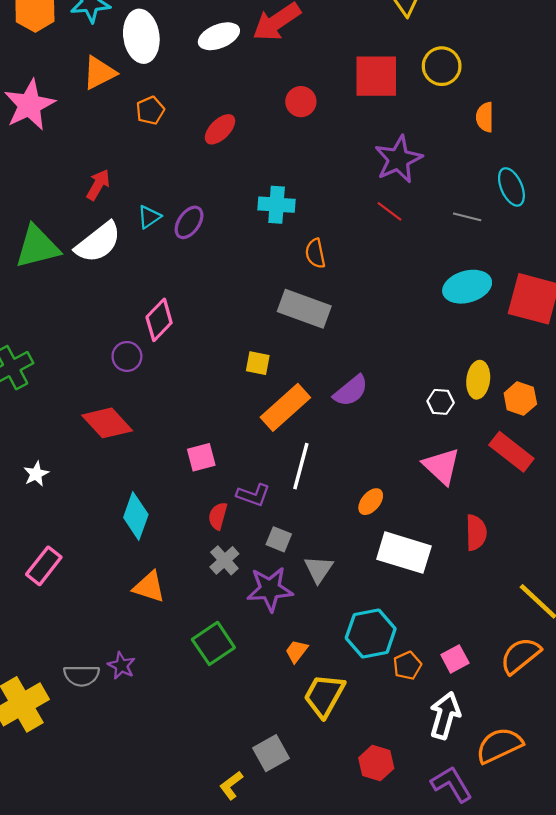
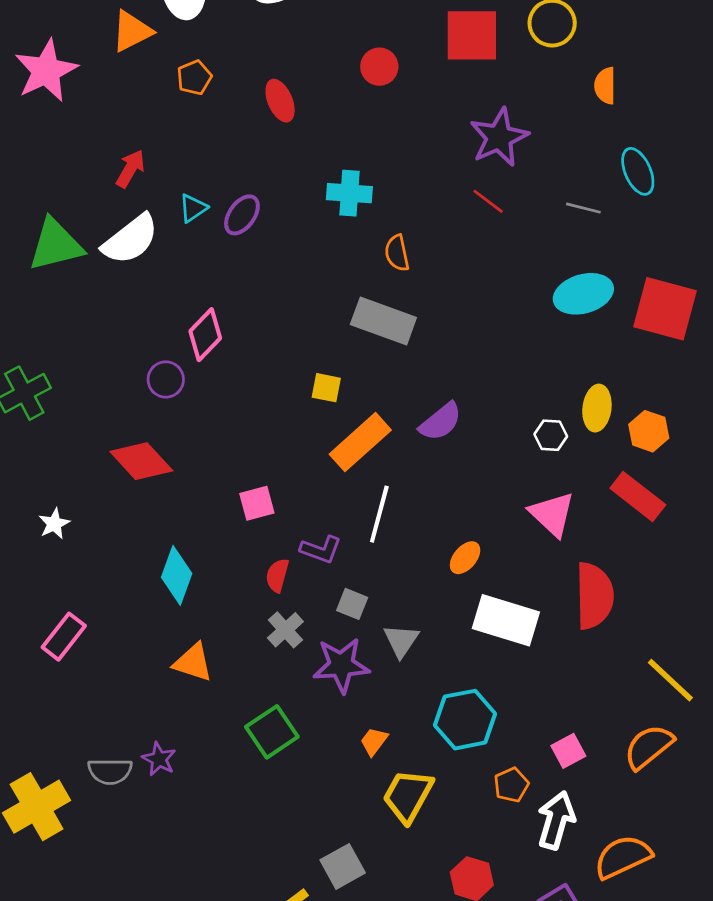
red ellipse: (220, 129) -> (280, 101), turned -68
red semicircle: (476, 533) -> (594, 596), size x1.5
orange pentagon: (407, 666) -> (511, 785), moved

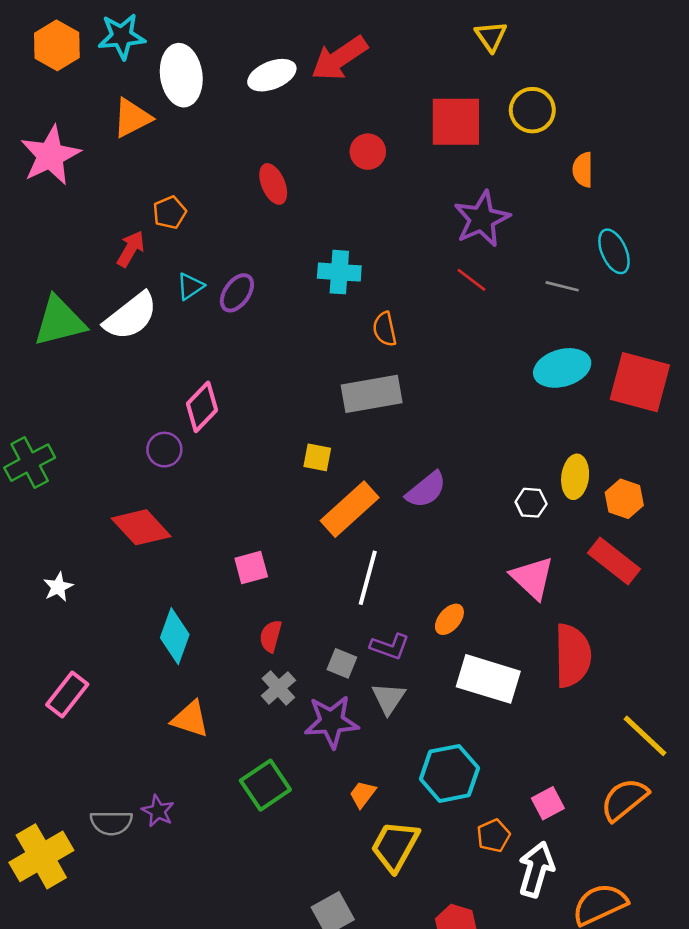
orange pentagon: (194, 78) -> (170, 212), moved
gray rectangle: (383, 321) -> (372, 394), turned -30
purple L-shape: (321, 550) -> (390, 647), moved

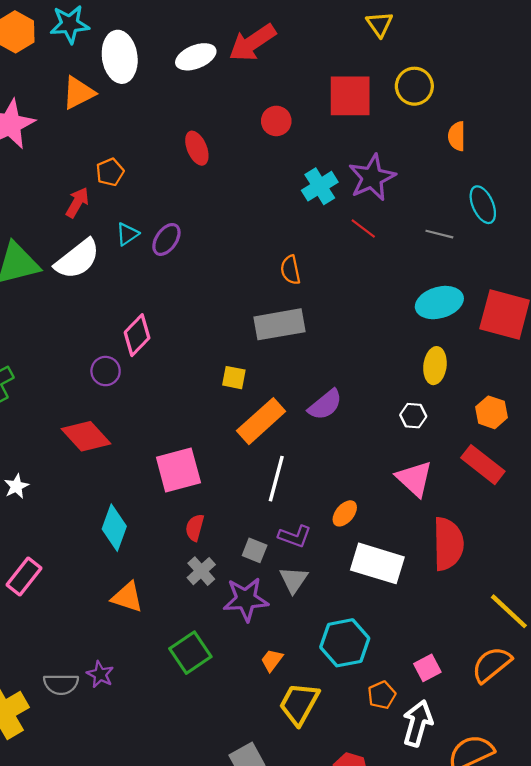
cyan cross: (339, 272) -> (320, 186), moved, turned -36
yellow ellipse: (575, 477) -> (435, 366), moved
pink square: (251, 567) -> (178, 470), size x1.6

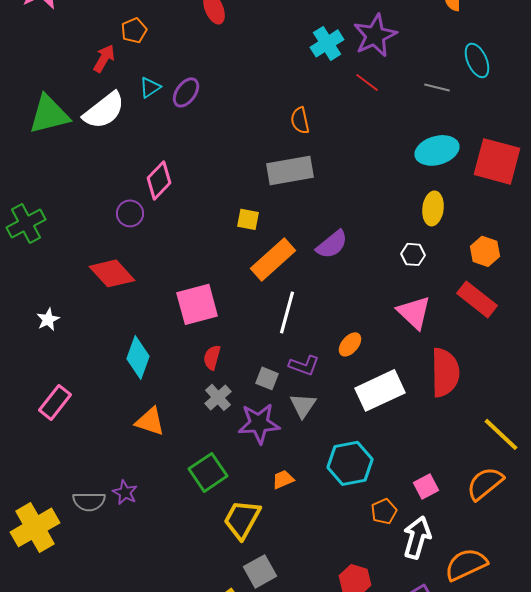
white rectangle: (377, 563) -> (380, 390), turned -42
orange trapezoid: (272, 660) -> (283, 479), turned 30
yellow trapezoid: (299, 704) -> (242, 519), moved

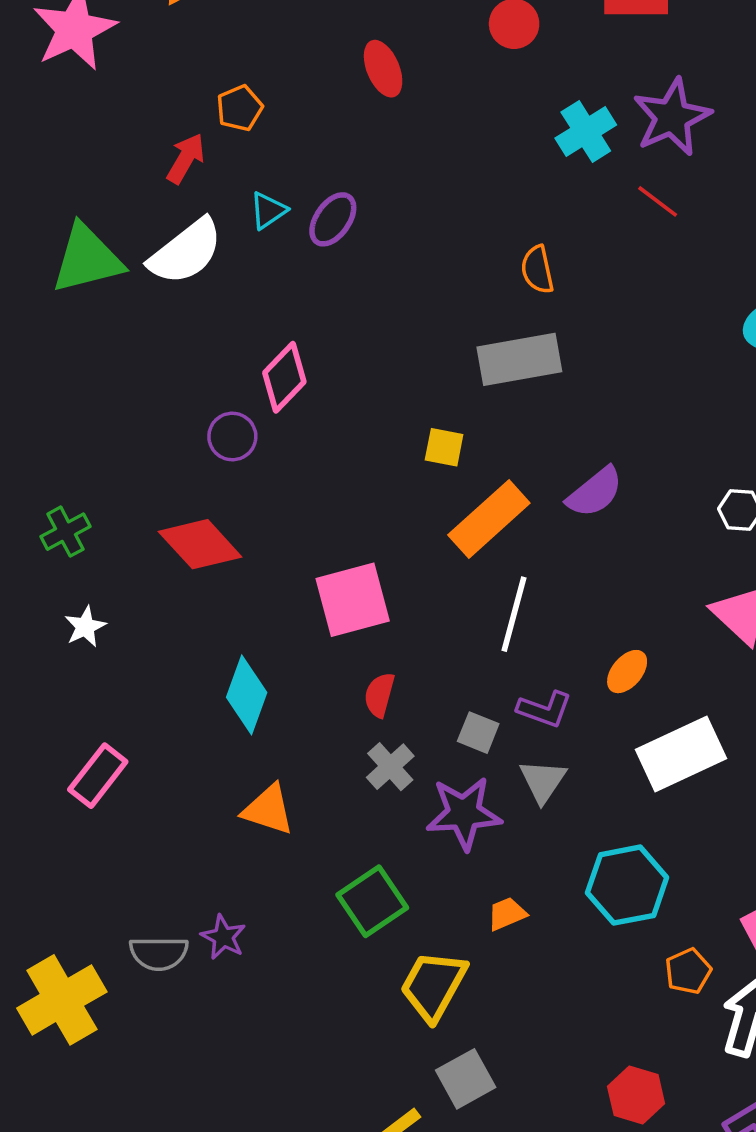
green cross: (26, 223) -> (65, 532), moved, size x0.7

